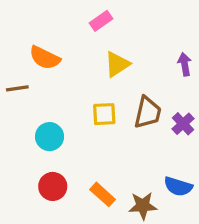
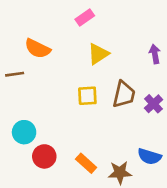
cyan circle: (50, 137) -> (24, 132), moved

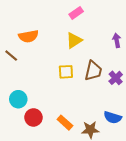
pink rectangle: (85, 18) -> (76, 13), moved
orange semicircle: (38, 49) -> (28, 36), turned -36
brown line: (15, 74) -> (11, 56), turned 48

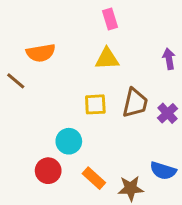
pink rectangle: (76, 13) -> (110, 19), turned -72
yellow triangle: (74, 40) -> (107, 59), turned 30
cyan circle: (18, 99) -> (69, 141), moved

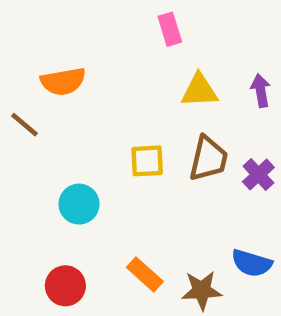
yellow triangle: (107, 59) -> (199, 91), moved
cyan circle: (69, 141) -> (79, 204), moved
red circle: (48, 171) -> (65, 286), moved

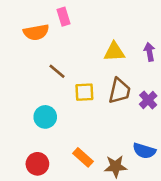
pink rectangle: (170, 29) -> (63, 17), moved
orange semicircle: (63, 81) -> (36, 32), moved
brown line: (25, 125) -> (57, 71), moved

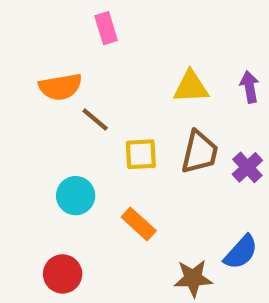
orange semicircle: (36, 32) -> (60, 87), moved
blue semicircle: (144, 151) -> (241, 252), turned -65
orange rectangle: (83, 157) -> (139, 224), moved

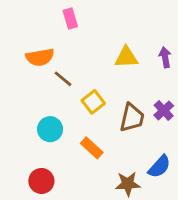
brown trapezoid: (200, 152) -> (132, 118), moved
yellow square: (141, 154) -> (93, 102), turned -35

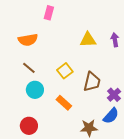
pink rectangle: (70, 18) -> (49, 13), turned 32
brown line: (63, 79) -> (29, 68), moved
purple cross: (164, 110) -> (114, 95), moved

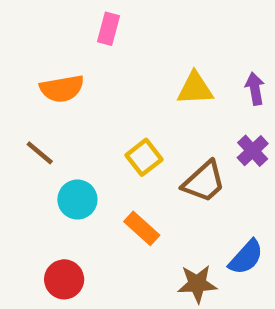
brown line: (29, 68) -> (40, 153), moved
brown trapezoid: (92, 82) -> (204, 182), turned 35
purple cross: (114, 95) -> (253, 151), moved

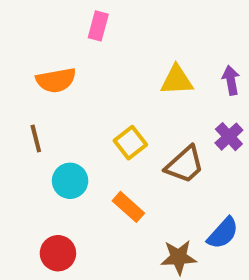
brown line: (40, 153) -> (36, 139), turned 36

